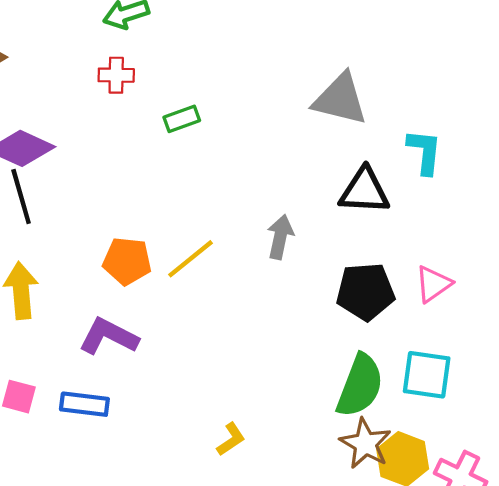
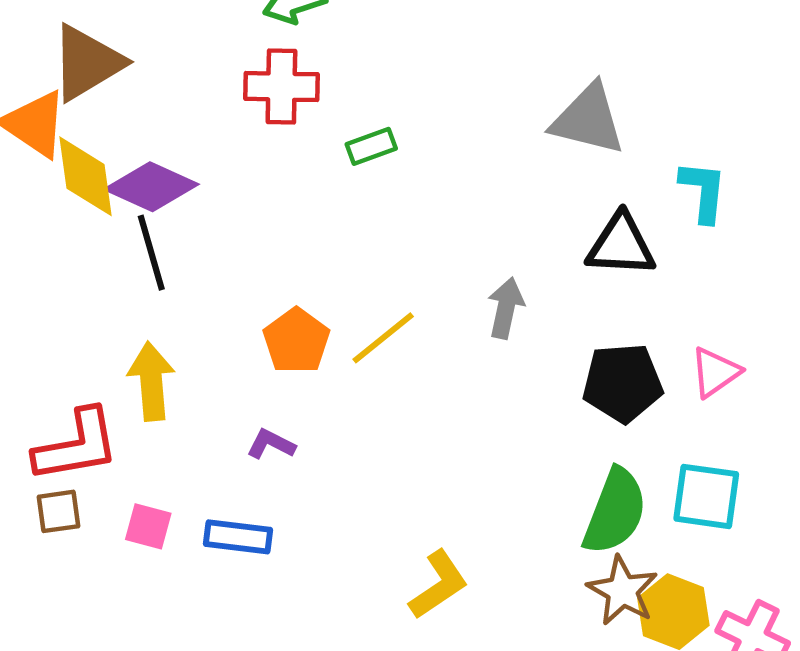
red cross: (116, 75) -> (281, 87), size x1.5
orange pentagon: (127, 261) -> (296, 341), turned 30
purple L-shape: (109, 336) -> (271, 444), size x0.6
yellow L-shape: (231, 439) -> (438, 585), size x1.5

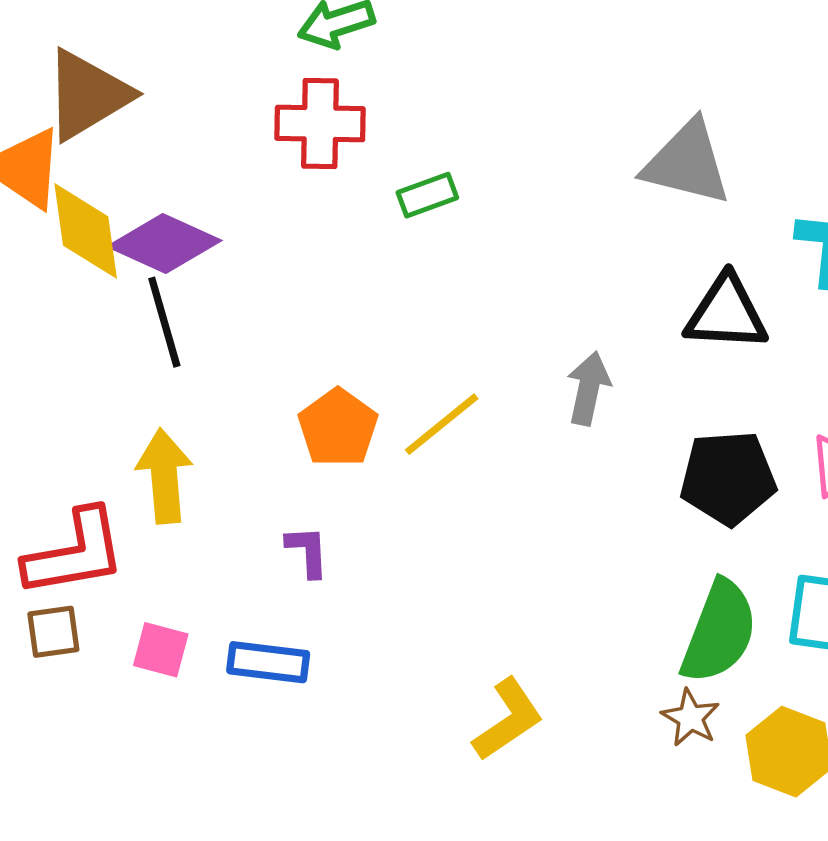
purple L-shape: (271, 444) -> (308, 551), turned 60
brown star: (622, 591) -> (690, 718), moved, size x0.7

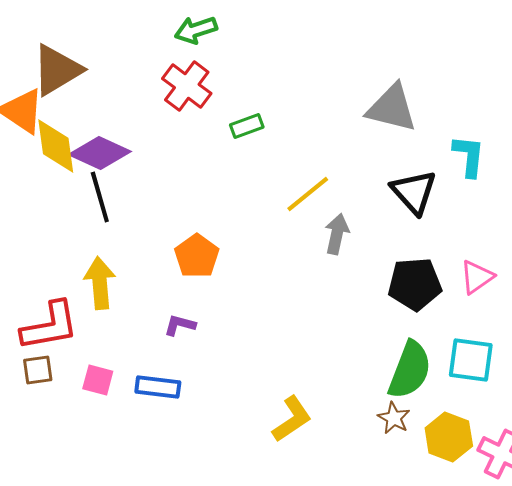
red cross: (320, 124) -> (187, 86), turned 36
black triangle: (726, 313) -> (414, 192), turned 45
yellow line: (442, 424) -> (308, 194), moved
purple L-shape: (308, 551) -> (180, 325), turned -72

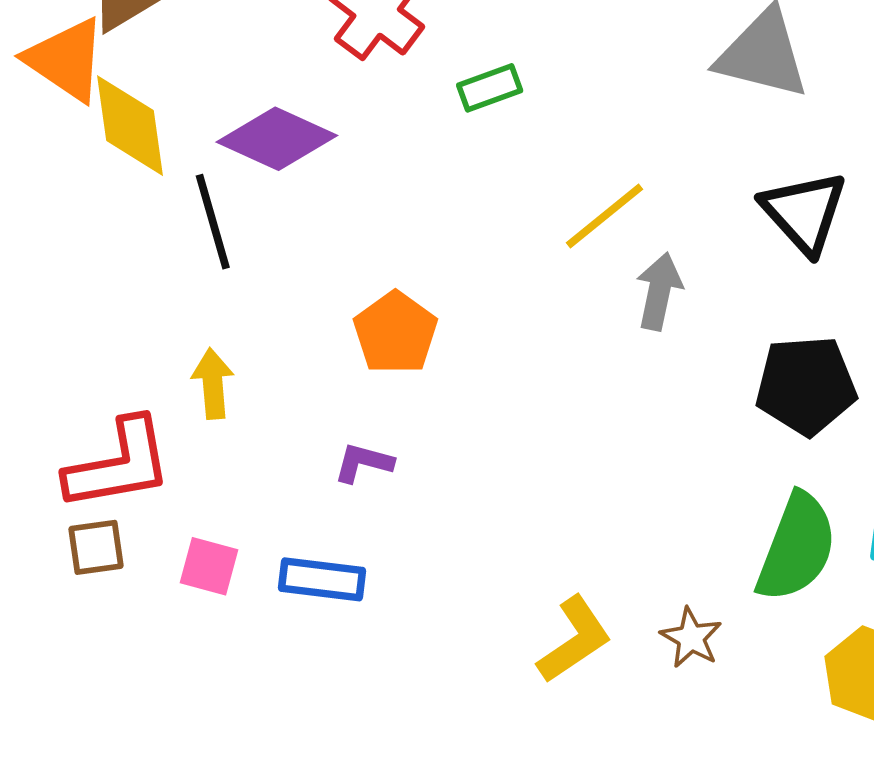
purple diamond: (100, 153) -> (277, 139), moved
yellow arrow: (100, 283) -> (213, 384), size x0.7
brown star: (394, 418) -> (691, 638), moved

